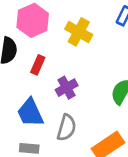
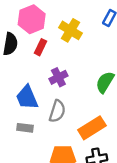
red rectangle: (38, 65) -> (40, 47), moved

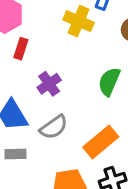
yellow cross: (70, 30) -> (79, 21), moved
gray semicircle: (57, 111) -> (54, 127), turned 45

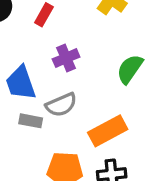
gray rectangle: (16, 154) -> (31, 121), moved

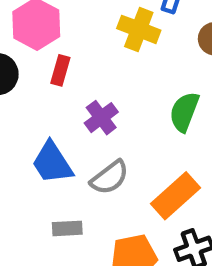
gray rectangle: (31, 121) -> (67, 228), moved

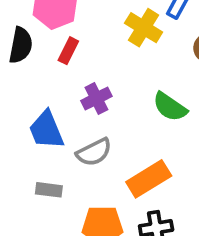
green semicircle: (184, 112) -> (170, 107), turned -87

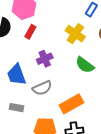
yellow cross: (144, 28) -> (75, 34), moved

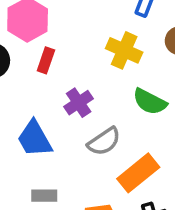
gray semicircle: (42, 88) -> (104, 141), moved

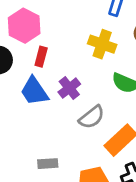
blue trapezoid: (35, 139) -> (34, 91), moved

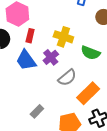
yellow cross: (102, 44) -> (63, 37), moved
gray rectangle: (48, 164) -> (37, 111), turned -40

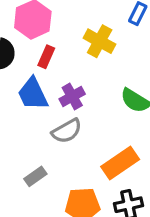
yellow cross: (63, 37) -> (100, 41), moved
gray semicircle: (67, 78) -> (67, 131), moved

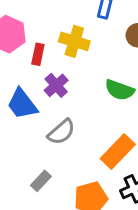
red rectangle: (46, 57) -> (38, 54), moved
purple cross: (72, 96) -> (56, 85), moved

